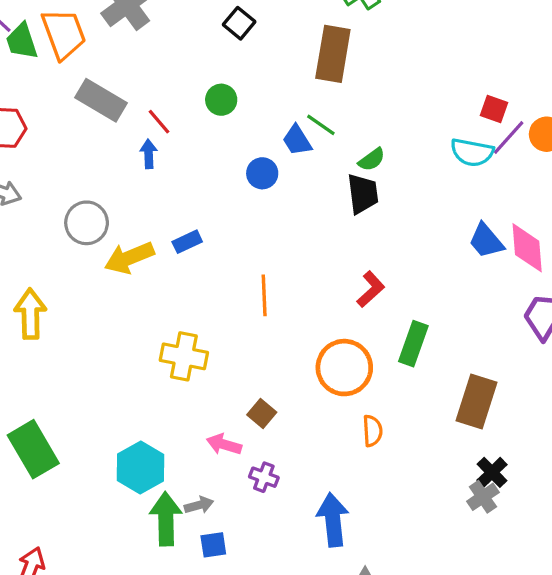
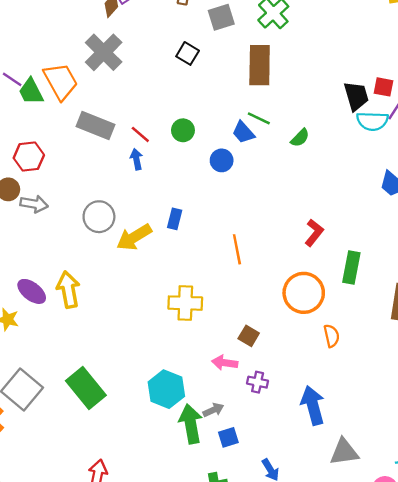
green circle: (221, 100) -> (183, 130), moved
black trapezoid: (363, 194) -> (356, 96), moved
blue rectangle: (187, 242) -> (175, 219), turned -42

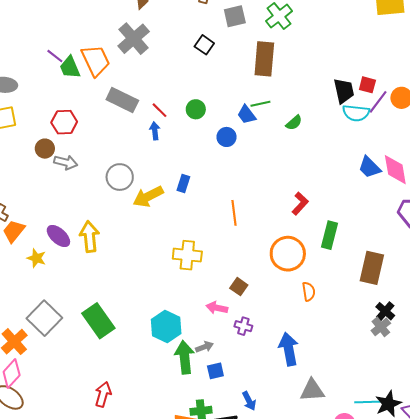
green line: (259, 118) -> (260, 104), turned -42

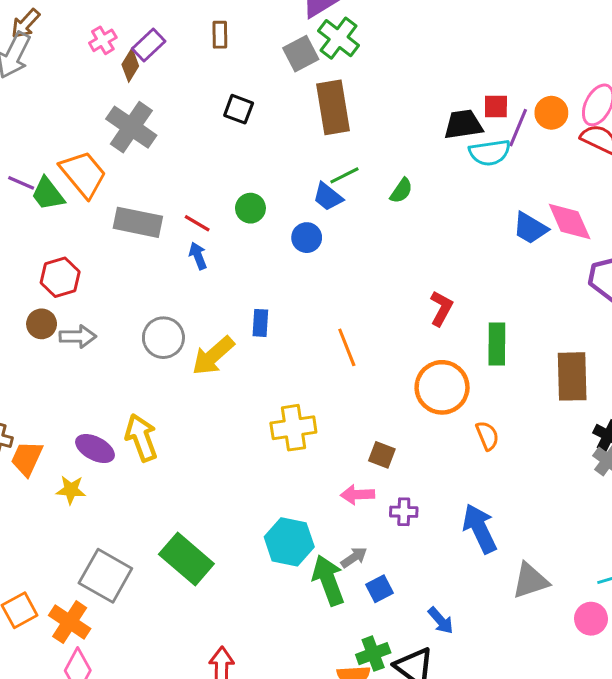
gray square: (235, 16) -> (301, 54), moved
black trapezoid: (344, 91) -> (463, 124), turned -72

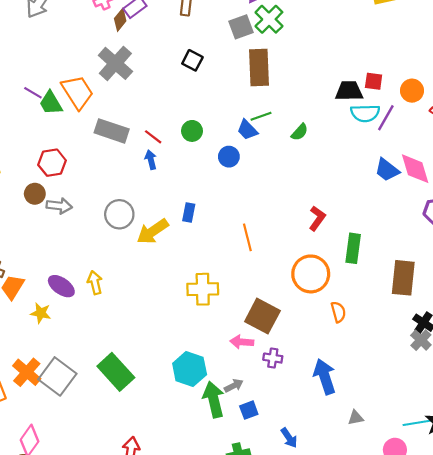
purple line: (518, 128) -> (386, 118), moved
yellow arrow: (141, 438) -> (95, 283), size x0.7
brown square: (382, 455) -> (262, 316), size x1.8
gray triangle: (530, 581) -> (356, 418), size x0.6
orange cross: (70, 622) -> (27, 372), moved

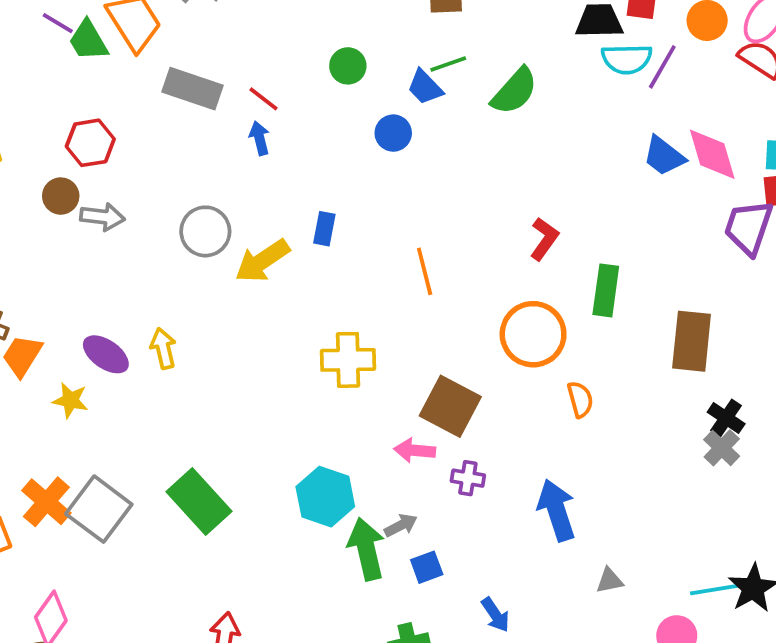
green circle: (192, 131) -> (348, 66), moved
green semicircle: (300, 132) -> (514, 91), size x1.6

